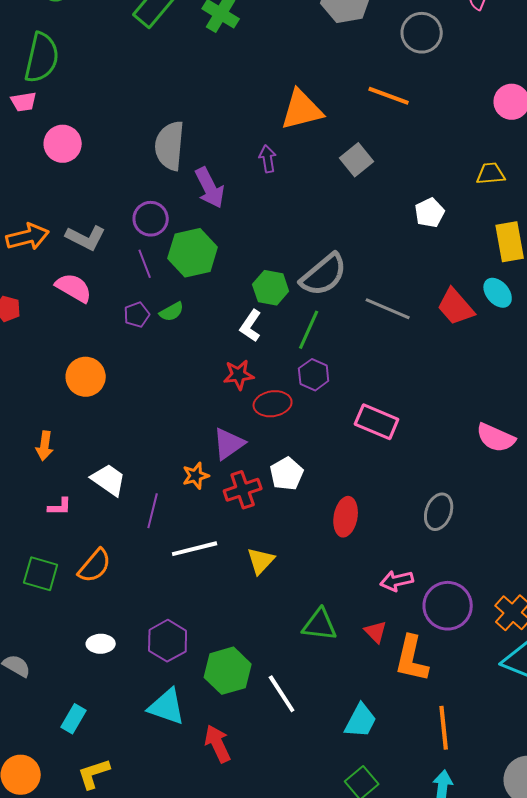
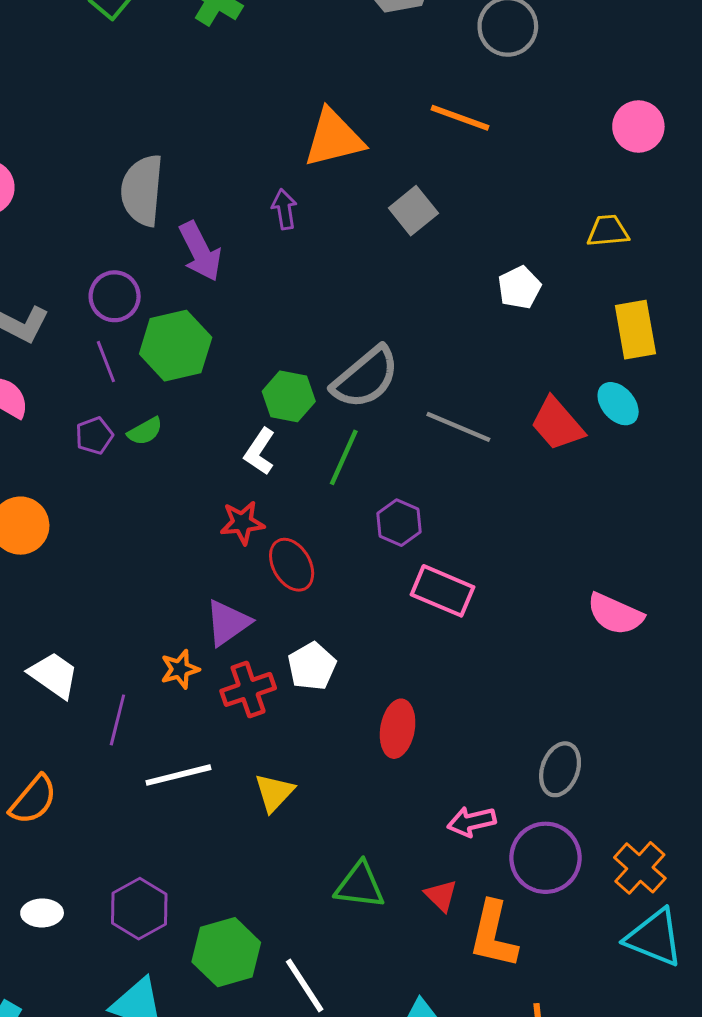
purple hexagon: (314, 375) -> (399, 523), moved
red ellipse: (273, 404) -> (292, 565), turned 69
gray ellipse: (439, 512) -> (560, 769), moved

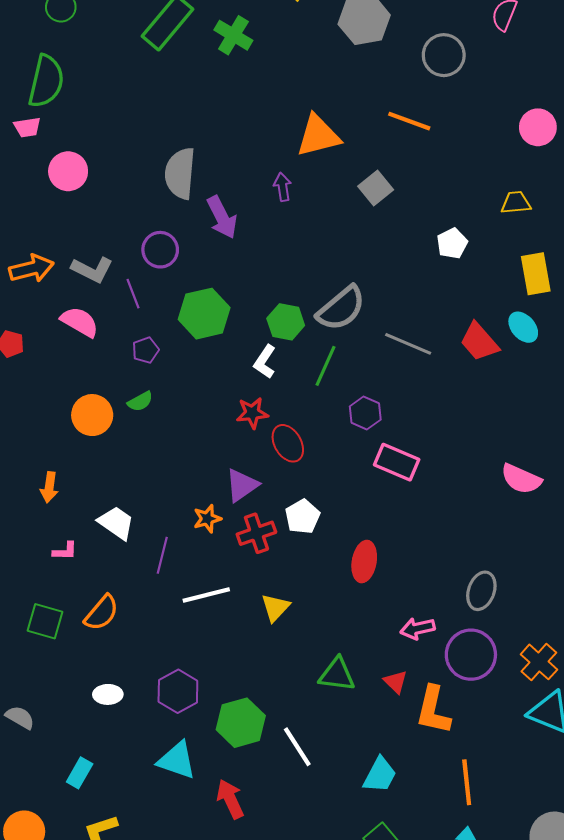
green hexagon: (176, 346) -> (204, 314), moved
purple line: (106, 362) -> (133, 294), moved
green semicircle: (145, 431) -> (140, 401), moved

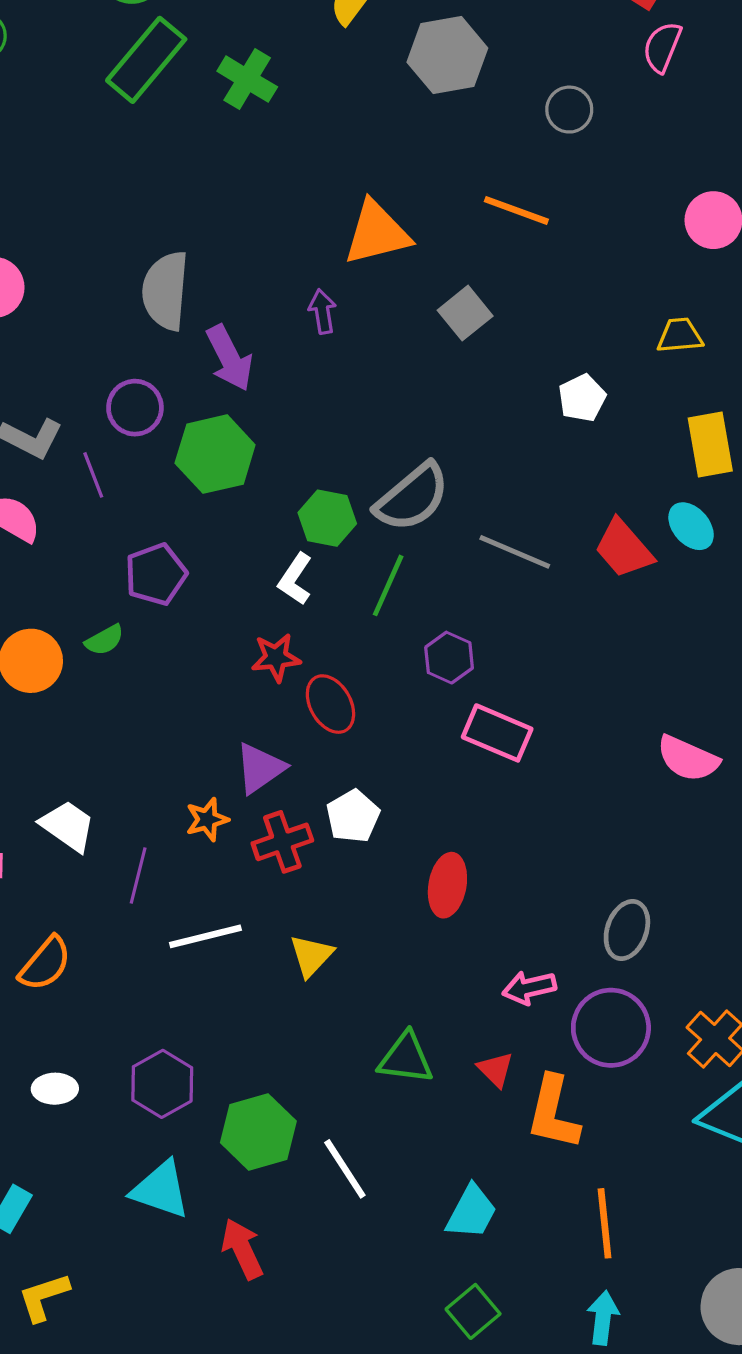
gray circle: (444, 55) -> (569, 110), size x0.7
green hexagon: (204, 314) -> (215, 454), moved
purple pentagon: (146, 350) -> (156, 574), moved, size x1.5

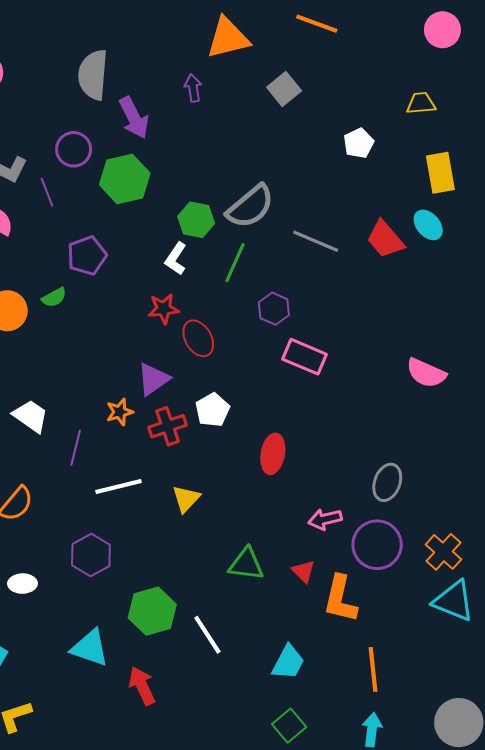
purple hexagon: (162, 1084) -> (91, 555), moved

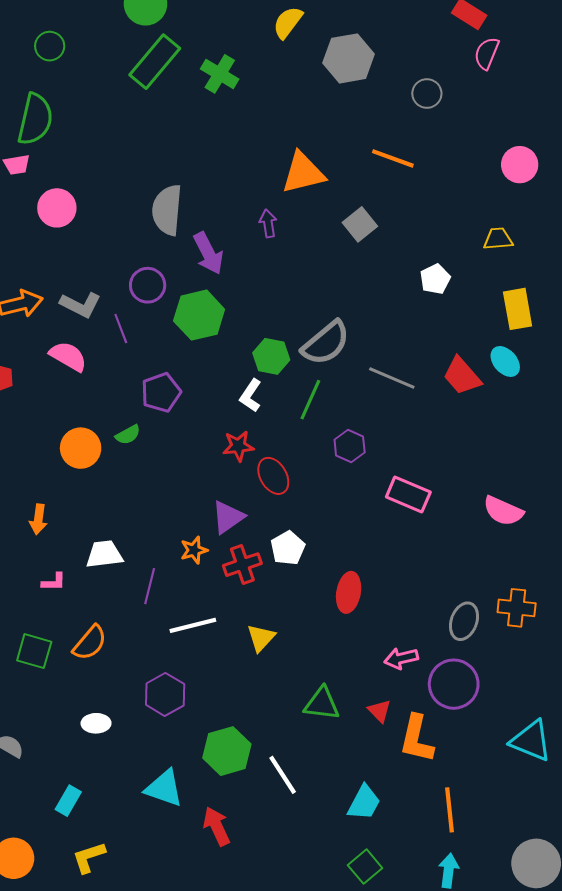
pink rectangle: (305, 357) -> (408, 494), moved
white trapezoid: (31, 416) -> (104, 554), turned -42
orange cross: (443, 552) -> (517, 608), moved, turned -36

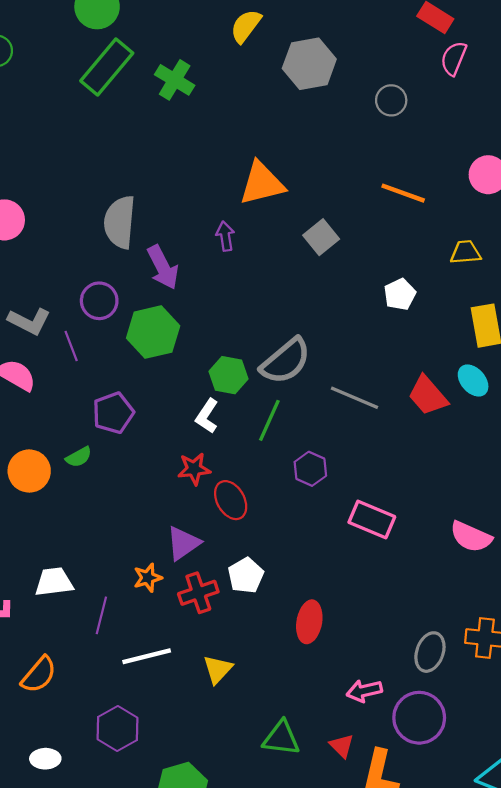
orange line: (393, 158) -> (403, 193), moved

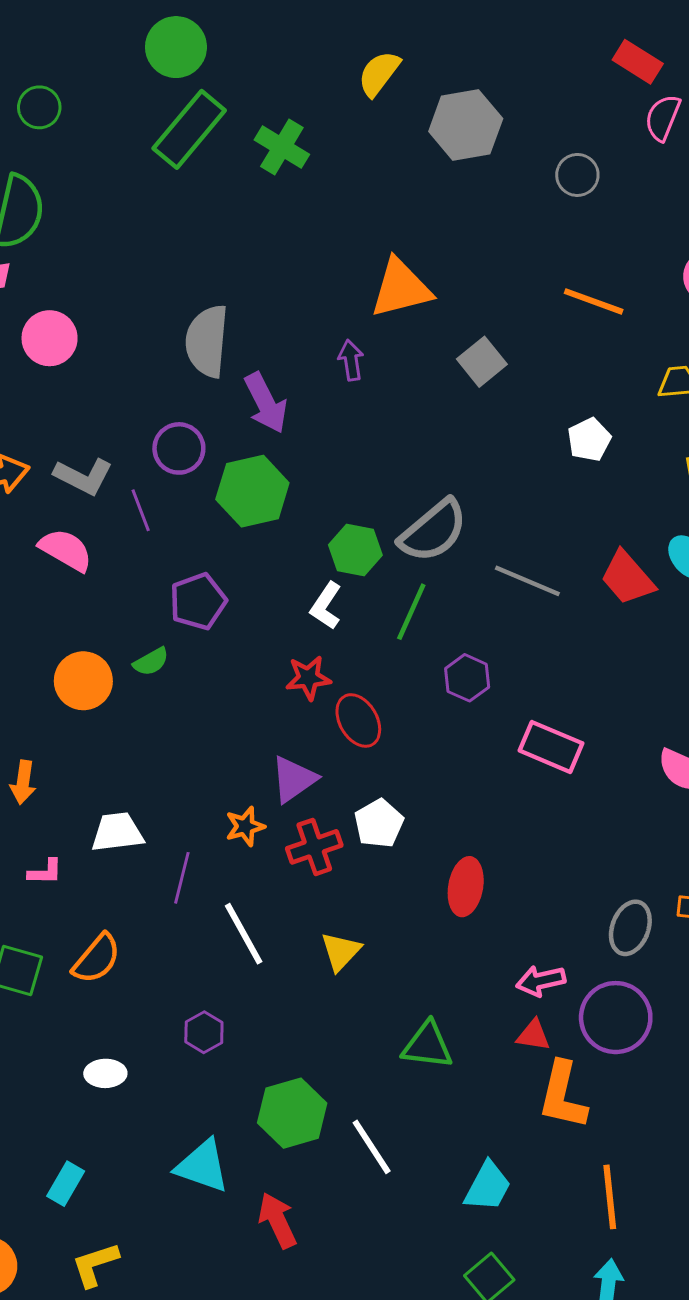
white line: (147, 656) -> (244, 934), turned 75
purple hexagon: (118, 729) -> (204, 1032), size x0.7
red triangle: (342, 746) -> (533, 1035), moved, turned -36

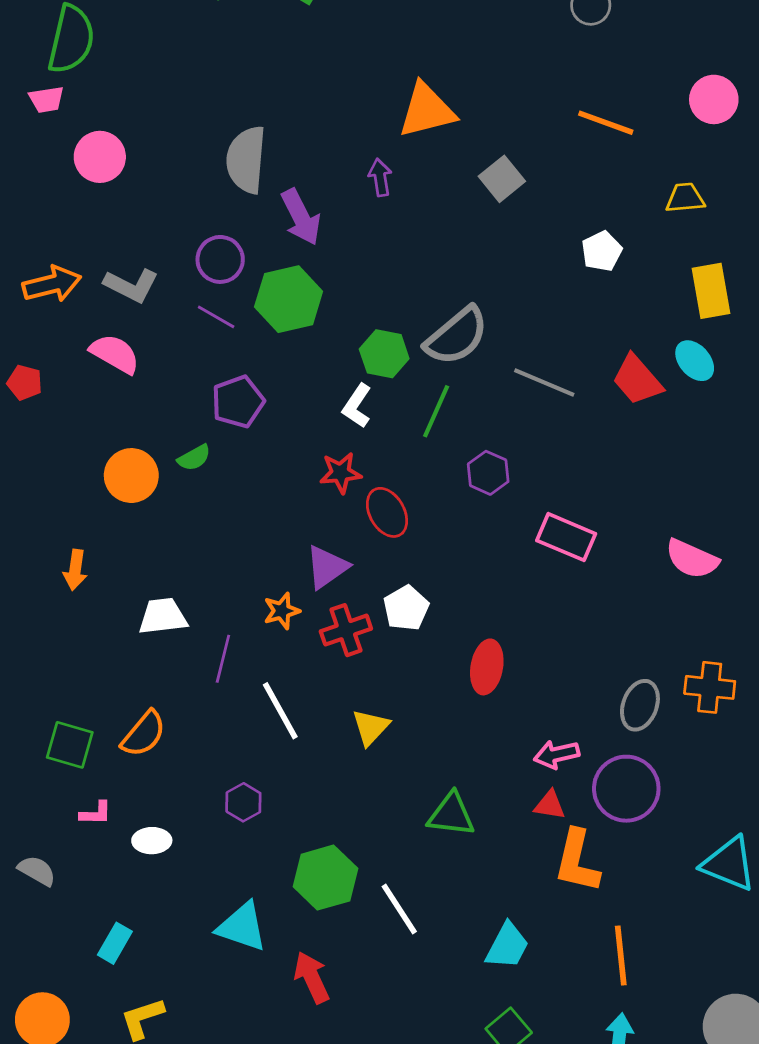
purple line: (141, 510) -> (216, 317), moved, turned -39
pink L-shape: (45, 872) -> (96, 813), moved

